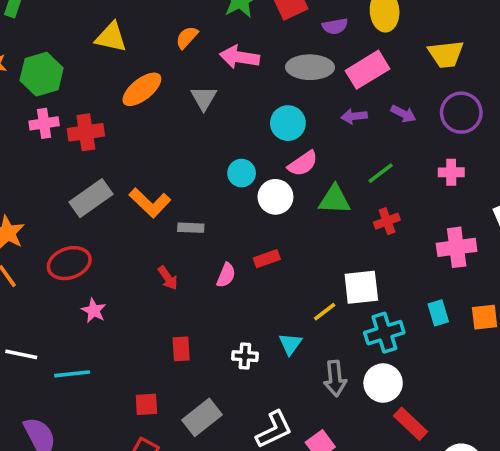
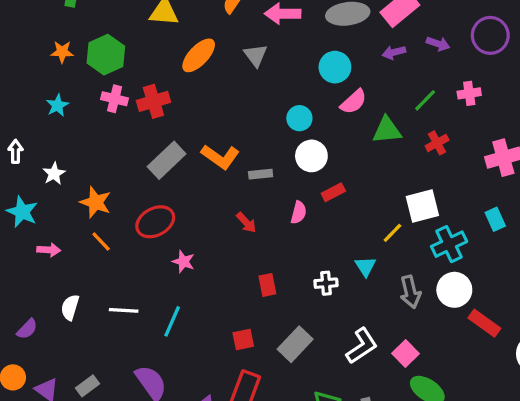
pink cross: (44, 123) -> (115, 99), turned 30
pink cross: (451, 172) -> (469, 93), moved
white circle: (275, 197) -> (311, 156), moved
cyan line: (72, 374) -> (172, 321), turned -52

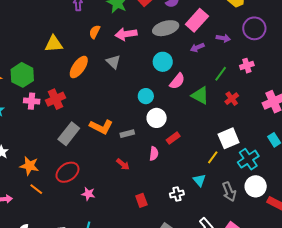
green triangle: (387, 130) -> (200, 95), turned 42

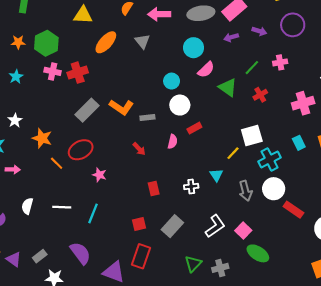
orange line: (36, 189) -> (57, 163), moved

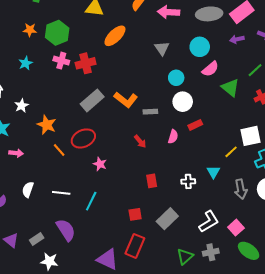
gray triangle: (142, 41) -> (162, 48), moved
purple semicircle: (80, 253) -> (66, 230), moved
gray cross: (220, 268) -> (211, 252), moved

